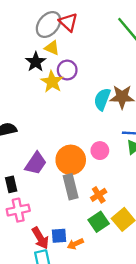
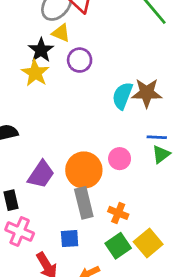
yellow star: (52, 82) -> (35, 73), moved
orange cross: (99, 195) -> (118, 213), turned -35
pink cross: (18, 210) -> (20, 231), turned 35
blue square: (59, 236) -> (70, 239), moved

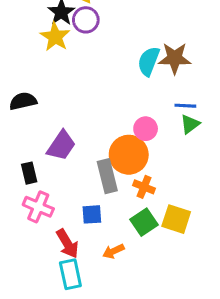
purple circle: (80, 60) -> (86, 20), moved
orange circle: (84, 170) -> (129, 155), moved
yellow square: (148, 243) -> (176, 219), turned -32

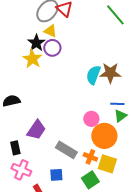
orange circle: (129, 155) -> (104, 136), moved
gray rectangle: (107, 176) -> (66, 150), turned -45
yellow square: (176, 219) -> (107, 164), moved

